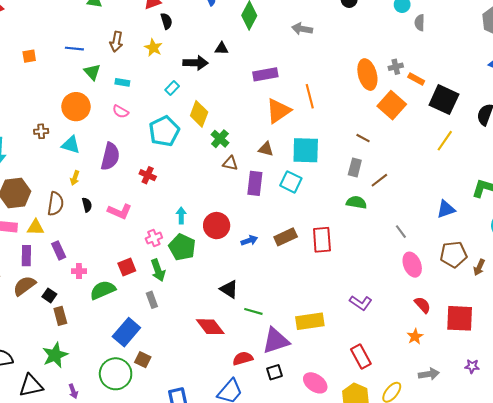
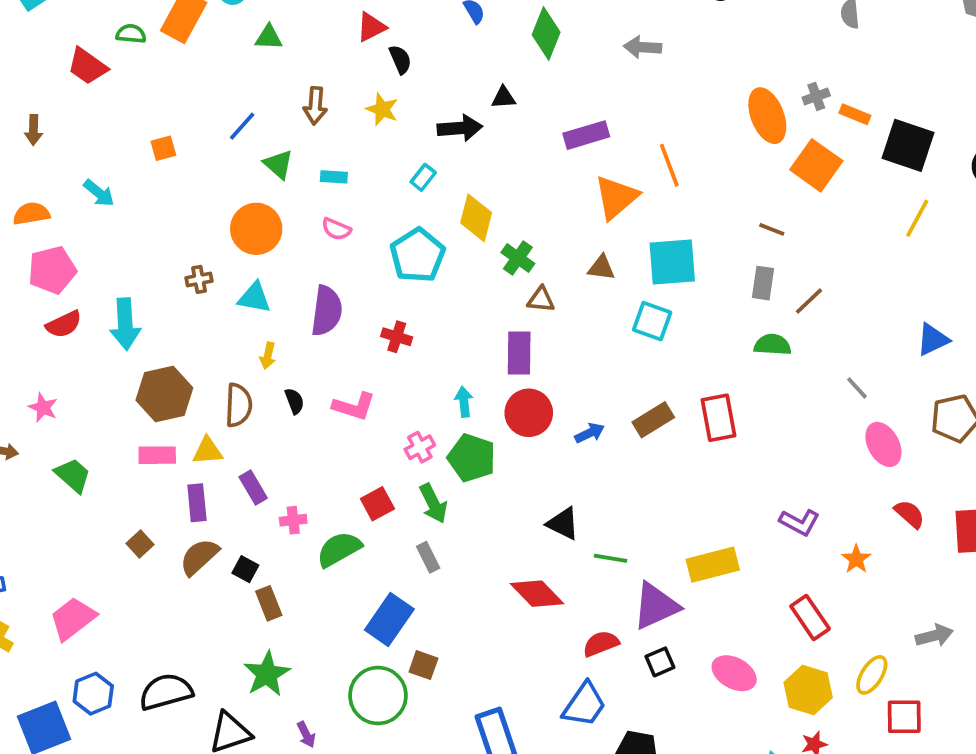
blue line: (74, 49) -> (242, 126), turned -48
purple rectangle: (255, 183) -> (519, 353), moved
orange star: (415, 336) -> (856, 559), moved

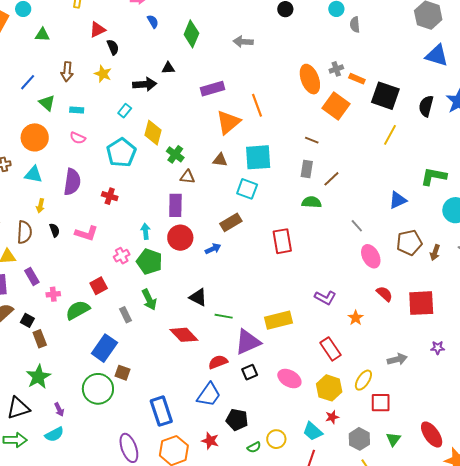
brown rectangle: (653, 420) -> (231, 222), moved
green arrow: (433, 503) -> (149, 300), moved

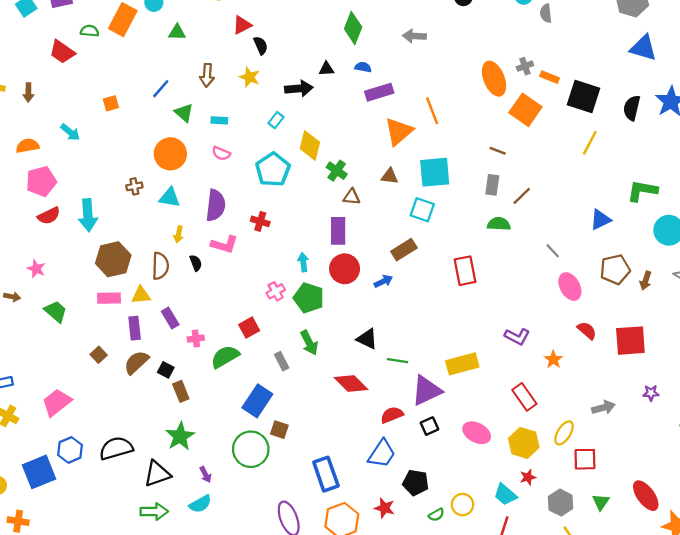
blue semicircle: (153, 22) -> (363, 67), moved, turned -48
pink L-shape: (86, 233) -> (224, 244), moved

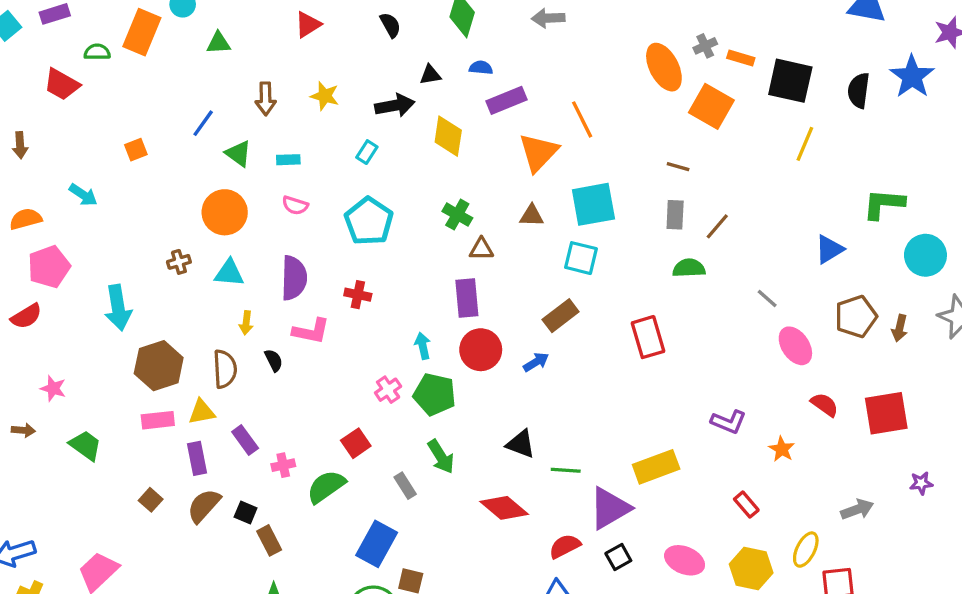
black semicircle: (261, 45) -> (390, 25), moved
yellow diamond: (310, 145) -> (448, 136), moved
red semicircle: (49, 216) -> (26, 316), moved
red rectangle: (524, 397) -> (746, 505), size x0.7

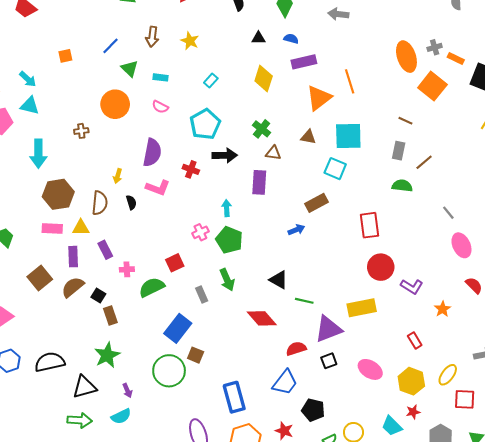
black arrow: (395, 105) -> (225, 155), moved
cyan triangle: (229, 273) -> (30, 106), moved
red circle: (481, 350) -> (381, 267), moved
brown square: (151, 500) -> (40, 278), size x1.6

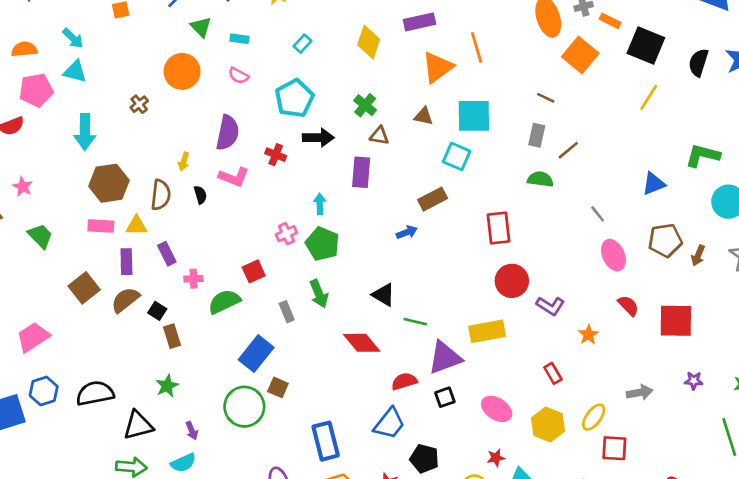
brown cross: (81, 131) -> (139, 104), turned -32
green star: (107, 355) -> (167, 386), size x0.7
red star: (413, 412) -> (496, 458), moved

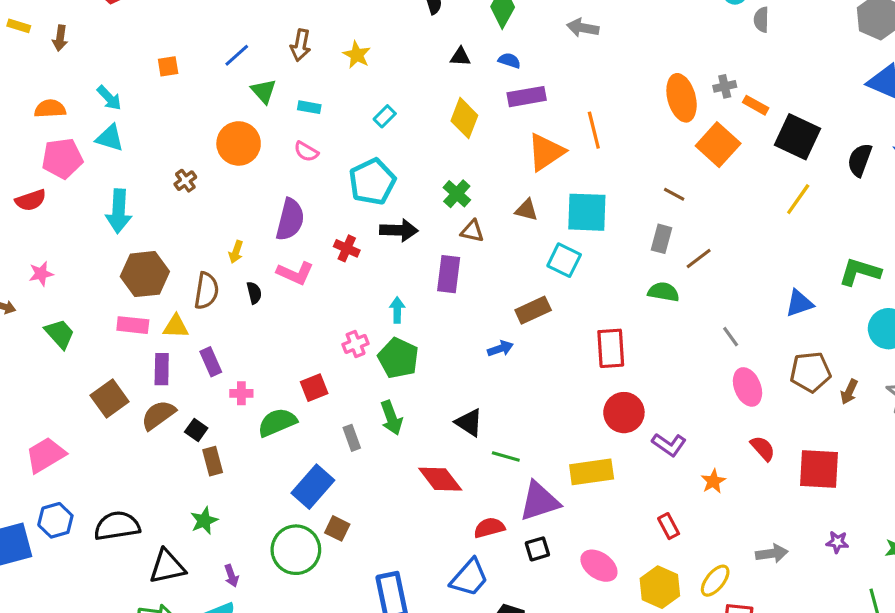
pink star: (23, 187) -> (41, 274), turned 30

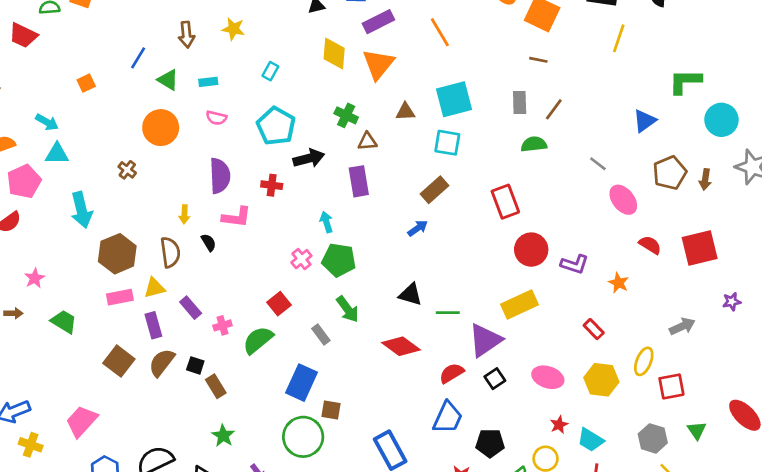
orange triangle: (546, 152) -> (378, 64), moved
brown line: (674, 194) -> (538, 60), moved

